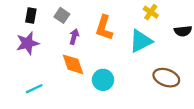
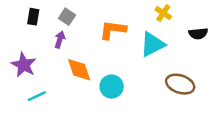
orange L-shape: (104, 28) -> (113, 30), turned 80
purple arrow: (74, 37) -> (60, 40), moved
purple star: (28, 43) -> (24, 65), moved, turned -30

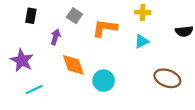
yellow cross: (163, 13) -> (143, 12), moved, turned -32
gray square: (67, 17) -> (74, 16), moved
cyan triangle: (152, 44) -> (142, 41), size x0.6

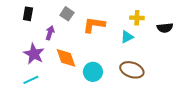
yellow cross: (143, 12) -> (137, 18), moved
purple star: (22, 60) -> (34, 54), moved
brown ellipse: (167, 78) -> (132, 70), moved

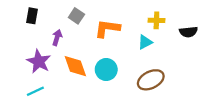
brown ellipse: (132, 70) -> (151, 80), turned -45
cyan circle: (93, 72) -> (106, 70), moved

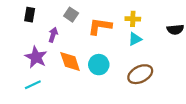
yellow cross: (156, 20) -> (133, 19), moved

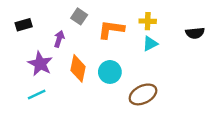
black rectangle: (30, 15) -> (24, 25), moved, turned 64
orange diamond: (70, 61) -> (78, 68), turned 30
brown ellipse: (140, 74) -> (143, 94), moved

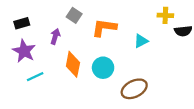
yellow cross: (148, 21) -> (165, 15), moved
purple star: (40, 64) -> (24, 51), moved
cyan line: (37, 94) -> (35, 77), moved

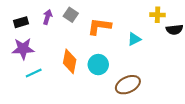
purple arrow: (55, 37) -> (47, 17), moved
purple star: (24, 51) -> (23, 49), turned -30

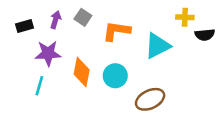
cyan triangle: (134, 39) -> (158, 46), size x1.6
purple star: (23, 49) -> (48, 53), moved
cyan line: (34, 73) -> (39, 86), turned -49

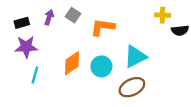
cyan triangle: (158, 46) -> (135, 57), moved
purple star: (48, 53) -> (26, 47), moved
orange diamond: (82, 72) -> (72, 63), turned 45

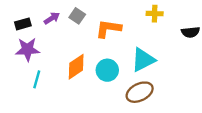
yellow cross: (163, 15) -> (155, 14), moved
purple arrow: (49, 17) -> (52, 18), turned 40

